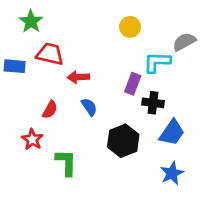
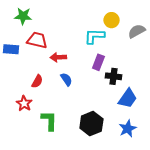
green star: (31, 21) -> (23, 16), turned -30
yellow circle: (130, 27) -> (112, 20), moved
cyan L-shape: (157, 62) -> (94, 36), moved
black hexagon: (123, 141) -> (91, 124), moved

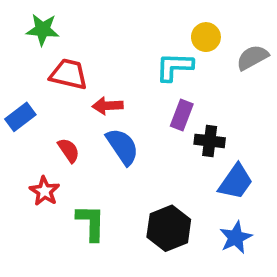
blue rectangle: (11, 49) -> (20, 117), moved, turned -42
blue semicircle: (66, 79) -> (122, 147), size x1.5
red semicircle: (37, 81) -> (69, 150), turned -64

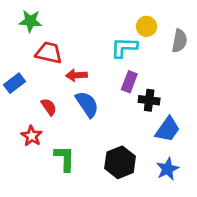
gray semicircle: (252, 57) -> (179, 41), turned 130

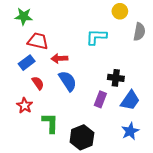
yellow circle: (146, 26) -> (120, 11), moved
purple rectangle: (129, 82) -> (100, 99), moved
blue rectangle: (14, 83) -> (27, 63), moved
black hexagon: (120, 162) -> (82, 137), moved

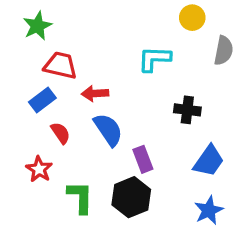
green star: (24, 16) -> (37, 26), turned -30
black cross: (116, 78) -> (187, 110), moved
purple rectangle: (100, 99) -> (143, 159), moved, turned -42
black hexagon: (82, 137) -> (131, 197), moved

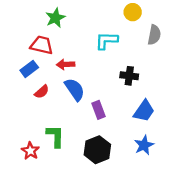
green star: (37, 26) -> (55, 18), moved
red semicircle: (60, 133) -> (42, 92), turned 84
red star: (39, 169) -> (30, 151), moved
black hexagon: (131, 197) -> (97, 150), moved

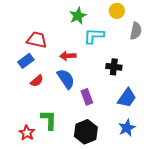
green star: (55, 18) -> (78, 16), moved
red arrow: (66, 64) -> (68, 56), moved

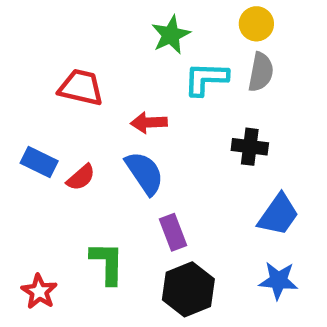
gray semicircle: (136, 31) -> (261, 72), moved
blue rectangle: (26, 61) -> (39, 162), moved, turned 63
purple rectangle: (87, 97) -> (173, 232), moved
blue star: (127, 128) -> (278, 281), turned 30
red star: (27, 133) -> (39, 292), moved

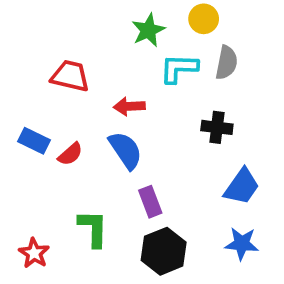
yellow circle: (256, 24) -> (204, 19), moved

